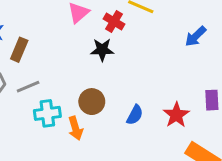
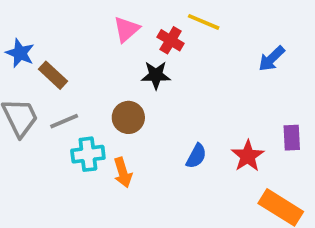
brown rectangle: (19, 50) -> (53, 75), turned -70
brown circle: (92, 102) -> (128, 117), moved

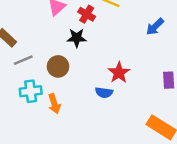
gray line: (64, 121) -> (23, 60), moved
blue semicircle: (196, 156) -> (104, 93), turned 70
red star: (248, 156) -> (119, 73), moved

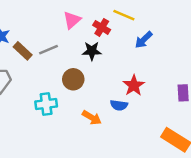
blue arrow: (155, 27) -> (144, 40), moved
gray line: (23, 60) -> (49, 50), moved
orange arrow: (54, 104) -> (92, 118), moved, turned -42

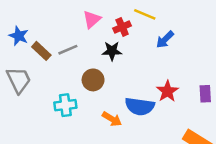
red cross: (102, 27) -> (122, 27), turned 35
red star: (134, 85) -> (167, 91), moved
blue semicircle: (119, 105) -> (140, 106), size x1.6

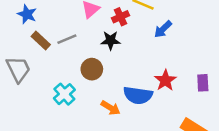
blue star: (19, 36) -> (27, 14), moved
cyan cross: (65, 105) -> (64, 94), turned -35

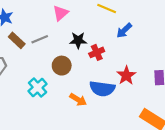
red cross: (120, 17) -> (97, 52), moved

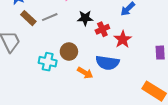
brown circle: (62, 66) -> (69, 52), moved
red star: (126, 75) -> (123, 39), moved
cyan cross: (38, 88) -> (48, 62), turned -36

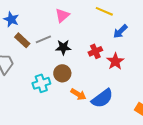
black star: (85, 18) -> (63, 47), moved
cyan cross: (48, 62) -> (41, 83), turned -30
blue semicircle: (107, 63) -> (102, 98), moved, turned -45

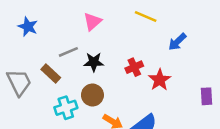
blue arrow: (120, 31) -> (177, 42), moved
brown rectangle: (22, 40) -> (51, 73), moved

